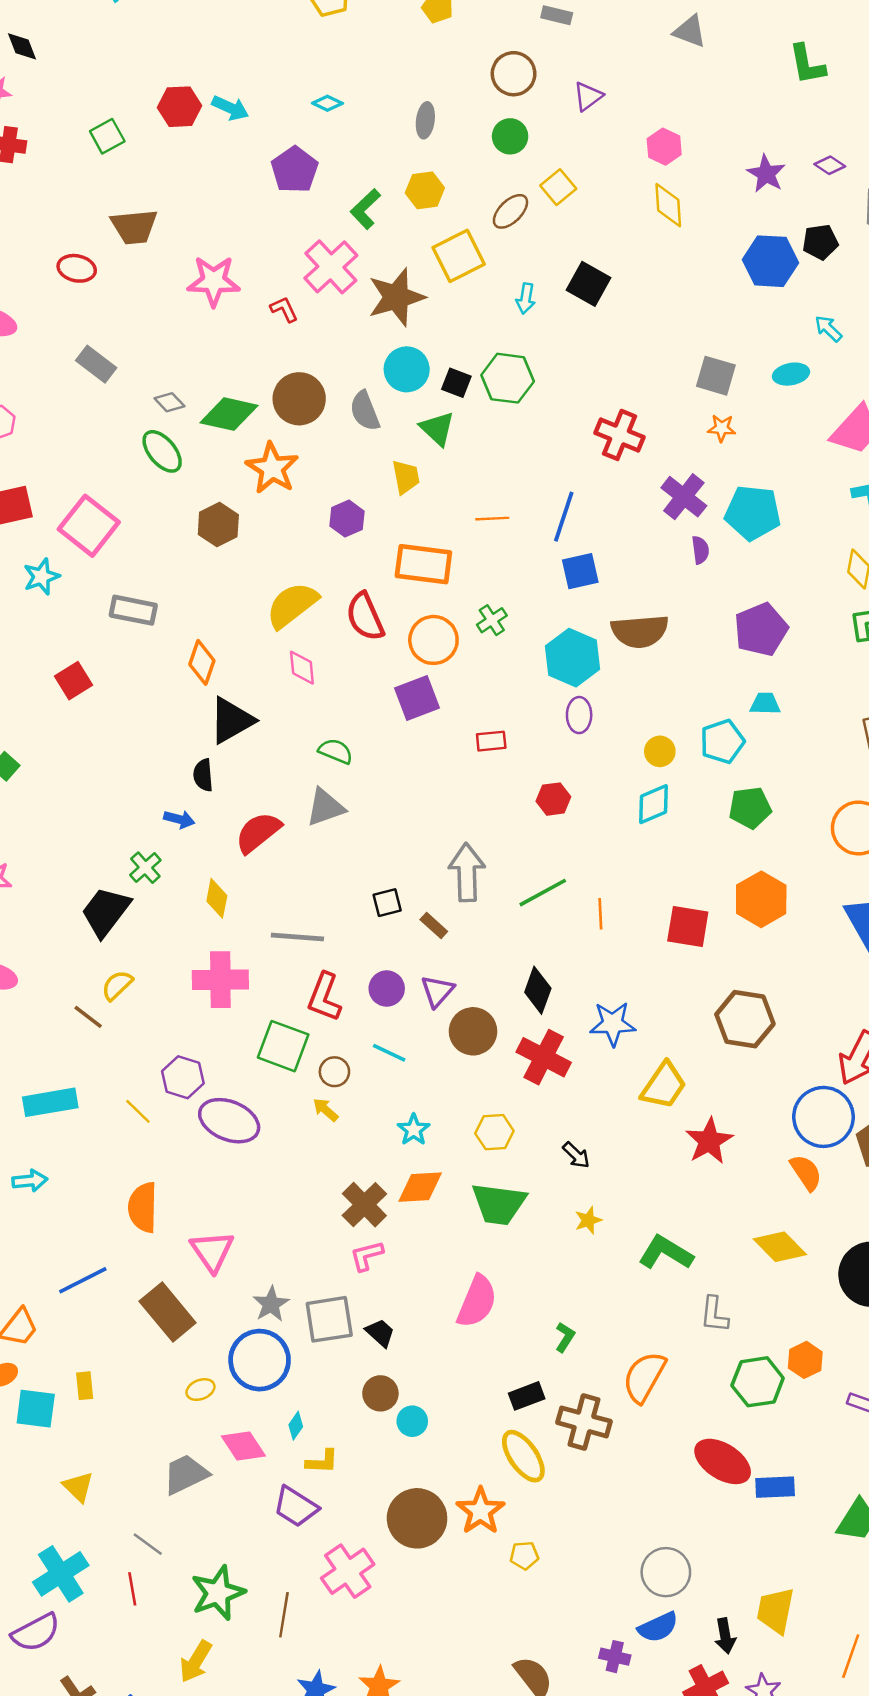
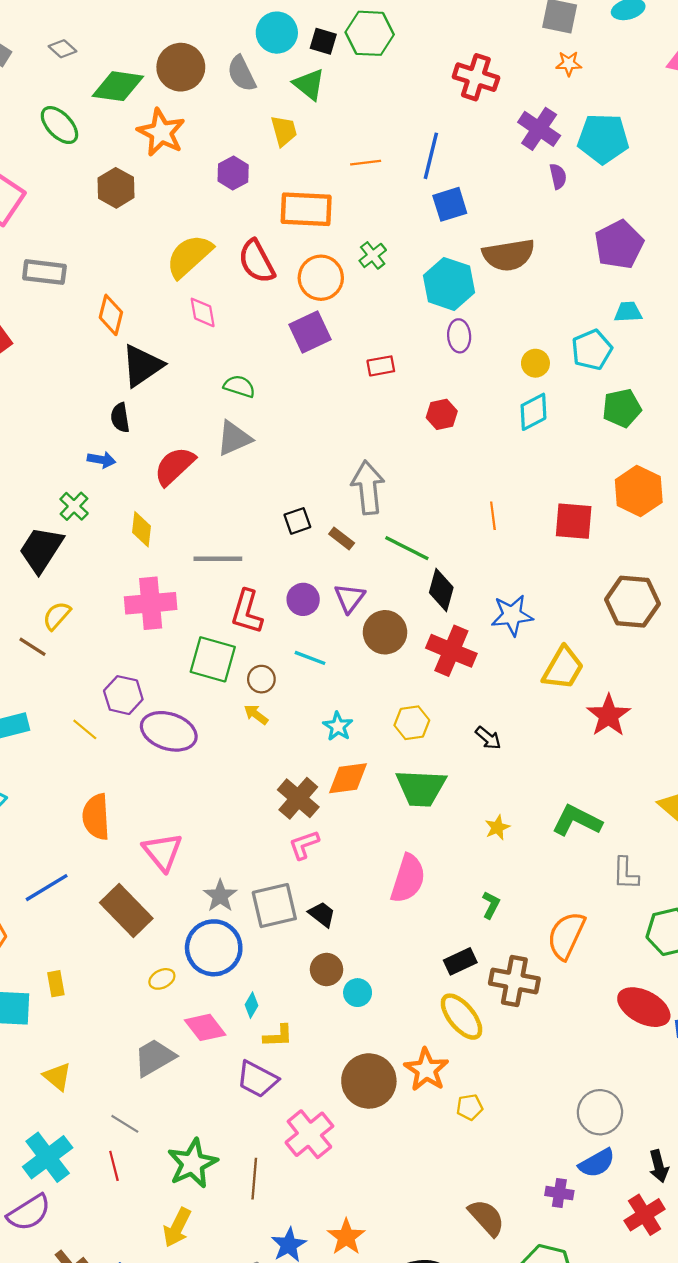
gray diamond: (169, 402) -> (62, 49), moved
green line: (543, 893) -> (407, 548), moved, turned 60
yellow star: (588, 1220) -> (497, 827), moved

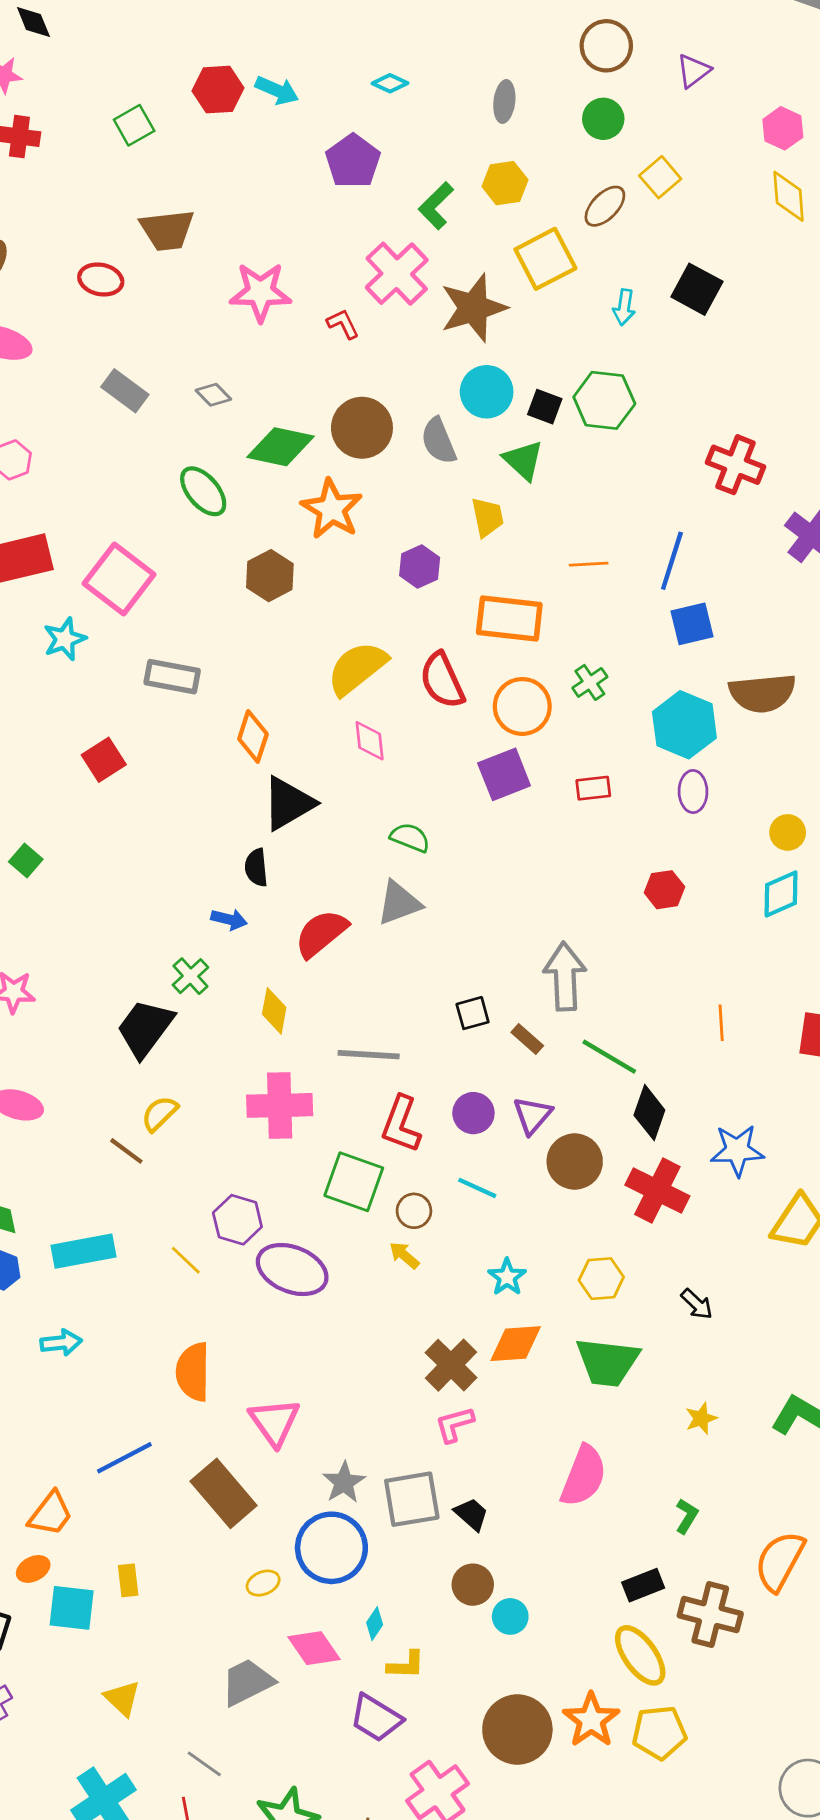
red rectangle: (381, 366) -> (593, 788), moved
yellow pentagon: (470, 1107) -> (659, 1733), moved, size x1.6

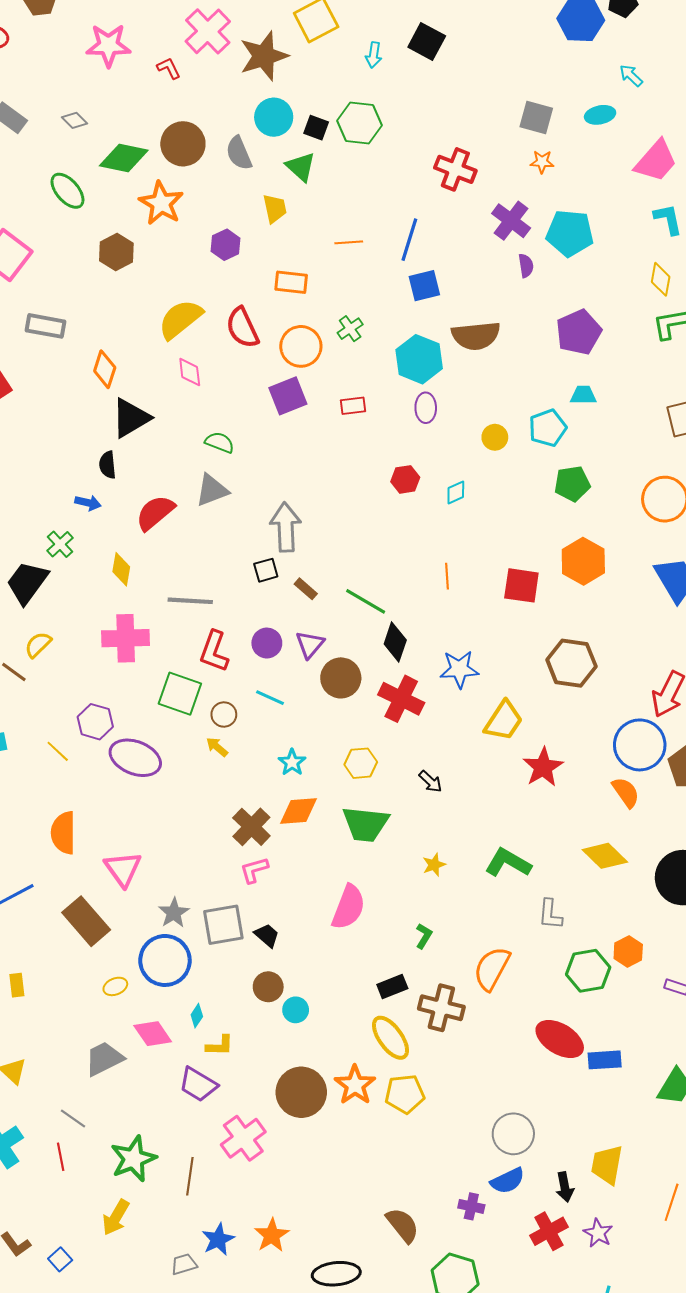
orange rectangle: (509, 618) -> (291, 282), size x0.7
cyan diamond: (781, 894) -> (456, 493), moved, size x0.7
gray arrow: (565, 977) -> (286, 527), moved

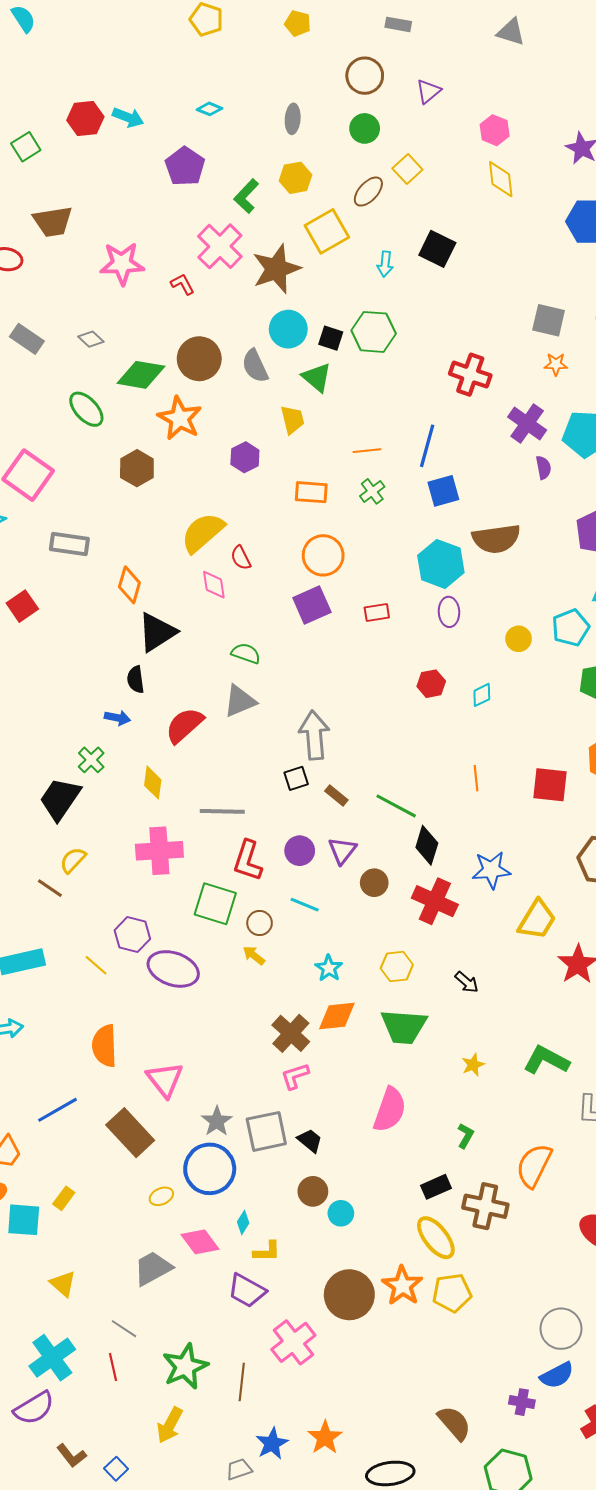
red semicircle: (242, 328) -> (241, 558), moved, size x0.6
green cross: (350, 329) -> (372, 491), moved
brown circle: (341, 678) -> (374, 883), size x0.7
yellow rectangle: (17, 985) -> (64, 1198), turned 45

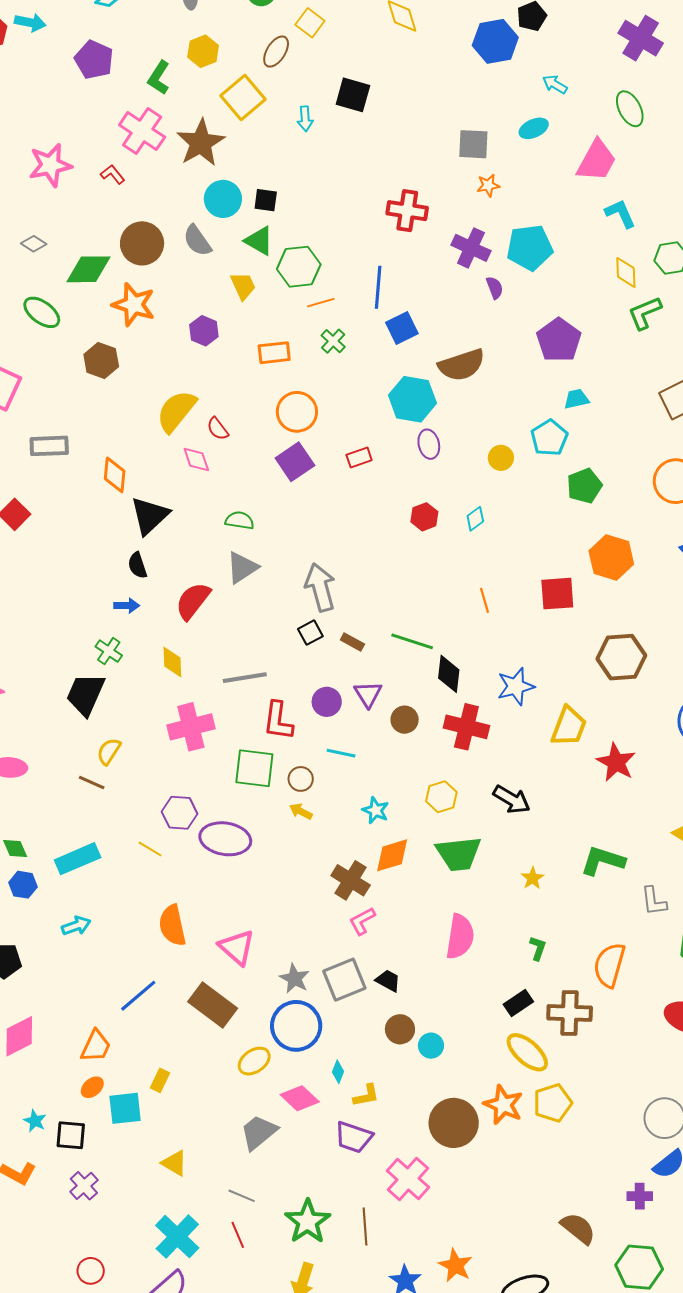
green hexagon: (374, 332) -> (299, 267), moved
black arrow: (467, 982) -> (512, 799), size x1.5
yellow ellipse: (161, 1196) -> (254, 1061), size x1.4

